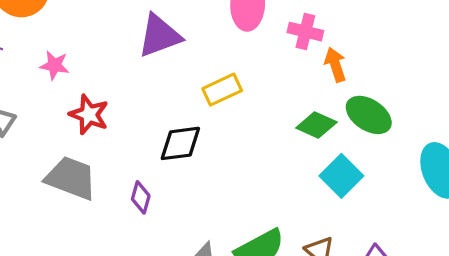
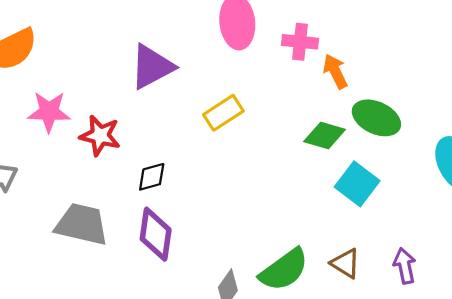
pink star: (54, 65) -> (49, 112), size x1.4
red star: (89, 115) -> (100, 136), moved
black diamond: (180, 143) -> (152, 177), moved, size x0.7
purple diamond: (141, 197) -> (156, 234), size x1.6

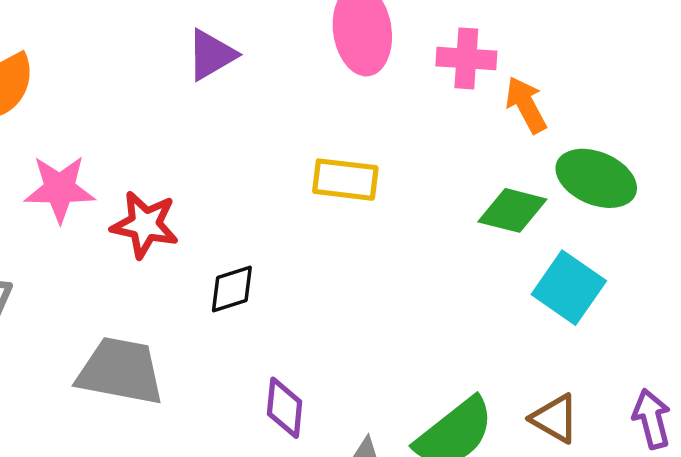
purple triangle: (152, 67) -> (211, 55), moved, size x0.7
yellow rectangle: (223, 113) -> (345, 180), turned 42
purple diamond: (156, 234) -> (285, 408), moved, size x0.7

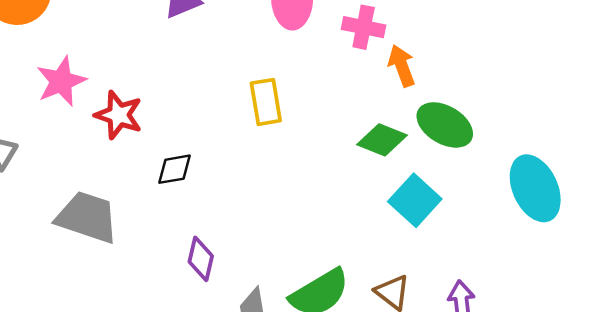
yellow rectangle: (345, 180) -> (266, 102), turned 66
pink star: (60, 189) -> (61, 81), turned -30

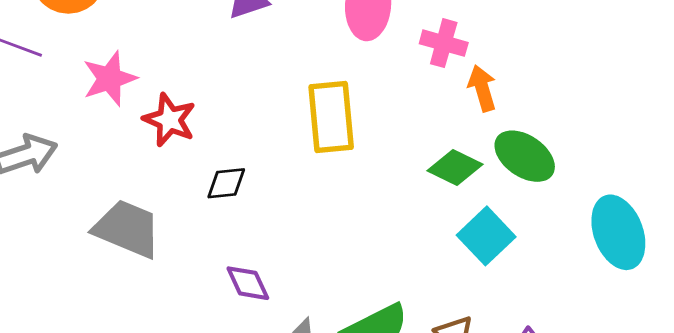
yellow rectangle: (266, 102) -> (331, 117), size x1.4
purple diamond: (201, 259) -> (248, 283), turned -42

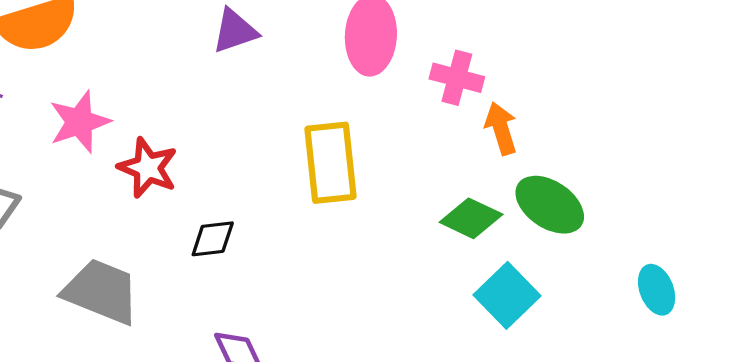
cyan ellipse: (618, 232) -> (657, 290), size x0.6

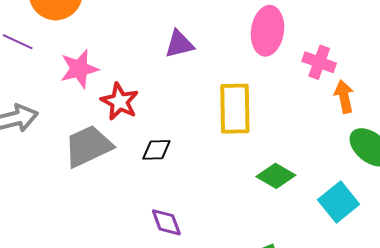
purple triangle: (235, 31) -> (179, 44), moved
green diamond: (471, 218) -> (276, 176), moved
gray trapezoid: (101, 291) -> (88, 146), moved, turned -52

